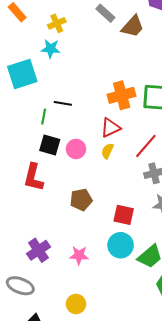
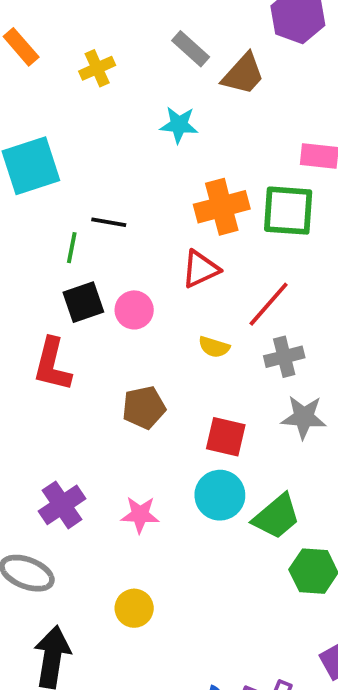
cyan star: (51, 49) -> (179, 125), moved
black square: (50, 145) -> (83, 302), turned -35
yellow semicircle: (107, 151) -> (214, 347), moved, turned -98

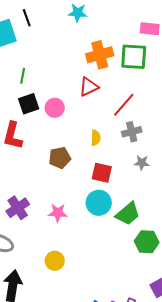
black line: (109, 222) -> (27, 18), moved, turned 60
yellow semicircle: (214, 347) -> (96, 138), moved, turned -105
gray star: (304, 417) -> (142, 163), size x0.7

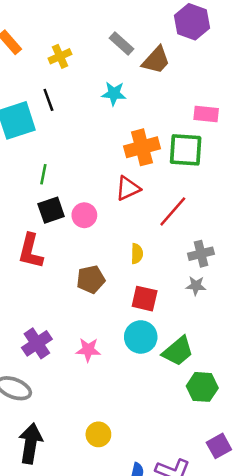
gray cross: (132, 132) -> (201, 254), moved
yellow circle: (55, 261) -> (98, 434), moved

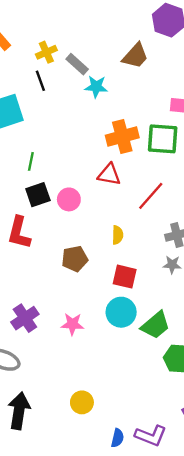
gray rectangle: (121, 44) -> (77, 64), moved
black line: (48, 100) -> (40, 81), moved
red triangle: (128, 188) -> (109, 174), turned 35

